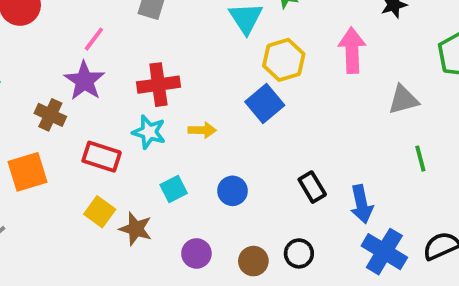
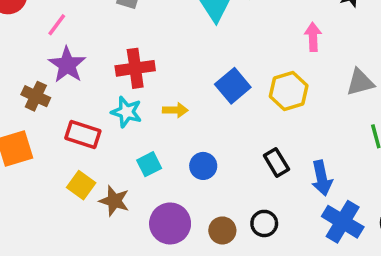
pink line: (94, 39) -> (57, 25), moved
pink arrow: (352, 50) -> (313, 37), size x0.7
yellow hexagon: (284, 60) -> (289, 91), moved
purple circle: (196, 253) -> (170, 223), size x1.5

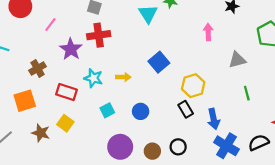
purple star: (67, 65) -> (71, 49), moved
red cross: (135, 68) -> (99, 35), moved
yellow hexagon: (289, 91) -> (193, 86), moved
brown cross: (36, 96) -> (38, 68), turned 35
brown star: (114, 201) -> (41, 133), moved

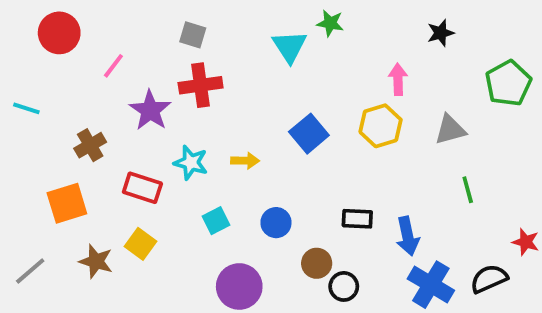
yellow hexagon: (193, 86) -> (381, 126), moved
black rectangle: (186, 109) -> (357, 219), turned -56
brown circle: (152, 151) -> (317, 263), moved

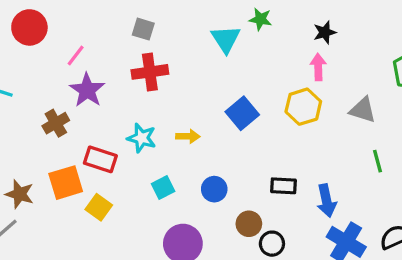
black star: (441, 33) -> (325, 32), moved
purple star: (150, 110) -> (87, 90), moved
gray triangle: (450, 130) -> (363, 110), turned 32
orange square: (67, 203) -> (66, 183), moved
brown star: (96, 261) -> (20, 194), moved

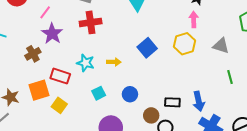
black rectangle: (284, 186) -> (172, 102), moved

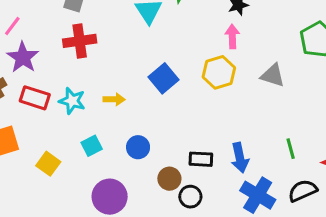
red rectangle: (60, 76) -> (35, 98), moved
green line: (230, 77) -> (291, 149), moved
yellow square: (59, 105) -> (48, 164), moved

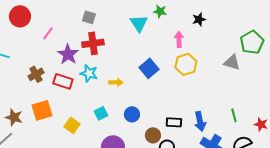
pink arrow: (232, 36) -> (179, 39), moved
purple star: (23, 57) -> (68, 54), moved
gray triangle: (273, 75) -> (232, 62), moved
cyan star: (72, 101) -> (89, 73), moved

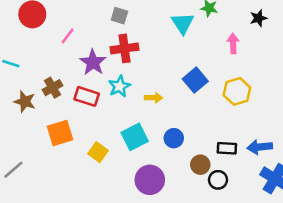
yellow hexagon: (186, 64) -> (237, 91), moved
cyan star: (89, 73) -> (119, 86), turned 30
cyan square: (101, 113) -> (135, 137), size x1.5
brown star: (14, 117) -> (25, 102), moved
blue arrow: (200, 121) -> (260, 147), turned 96

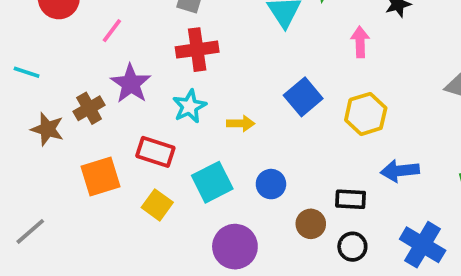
purple star: (93, 62) -> (131, 84), moved
red rectangle: (87, 96) -> (155, 152), moved
blue arrow: (260, 147) -> (400, 171), moved
black circle: (218, 180) -> (352, 247), moved

